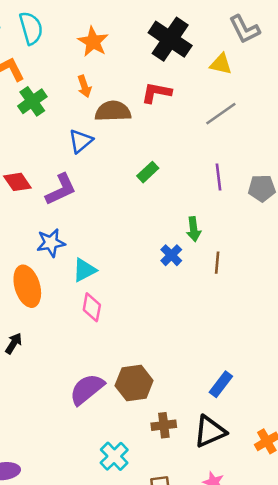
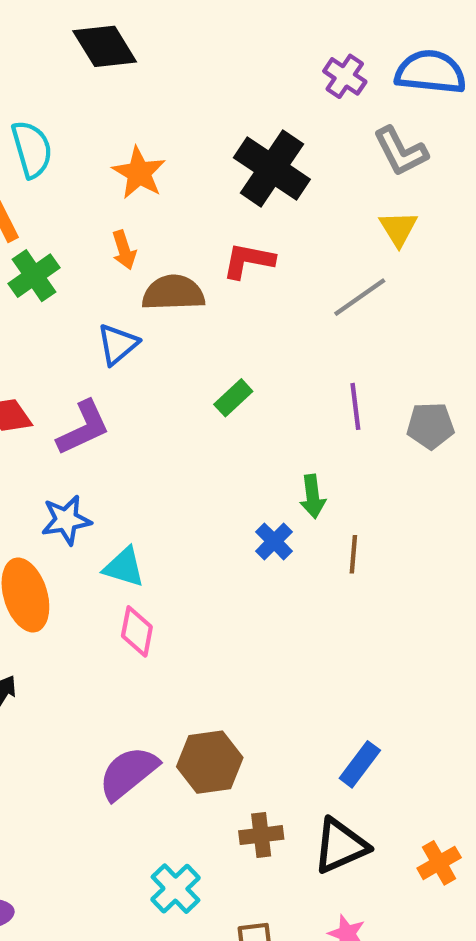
yellow triangle: (221, 64) -> (398, 229), moved, turned 45
cyan triangle: (84, 270) -> (124, 567), turned 45

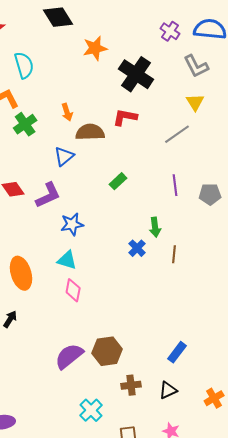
orange star: (139, 173) -> (95, 48), moved, turned 30
blue star: (66, 520) -> (72, 224), moved
black triangle: (340, 846) -> (168, 390), size x0.7

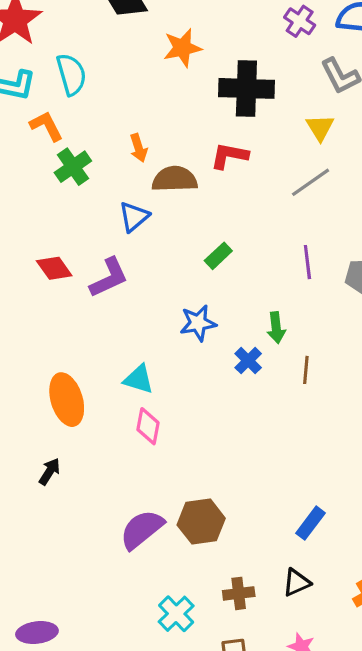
black cross: (136, 74) -> (246, 88), turned -32
yellow triangle: (195, 102) -> (320, 128), moved
blue star: (72, 224) -> (198, 323), moved
brown cross: (131, 385) -> (239, 593), moved

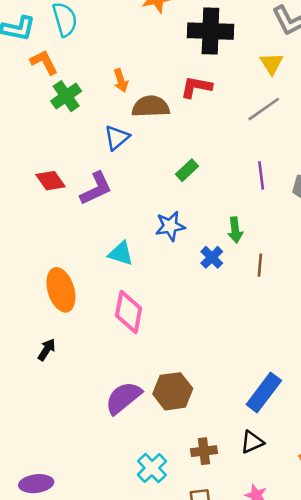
cyan triangle: (139, 379) -> (121, 253), moved
pink diamond: (148, 426) -> (129, 312), size x1.4
blue rectangle: (311, 523) -> (264, 393), size x1.4

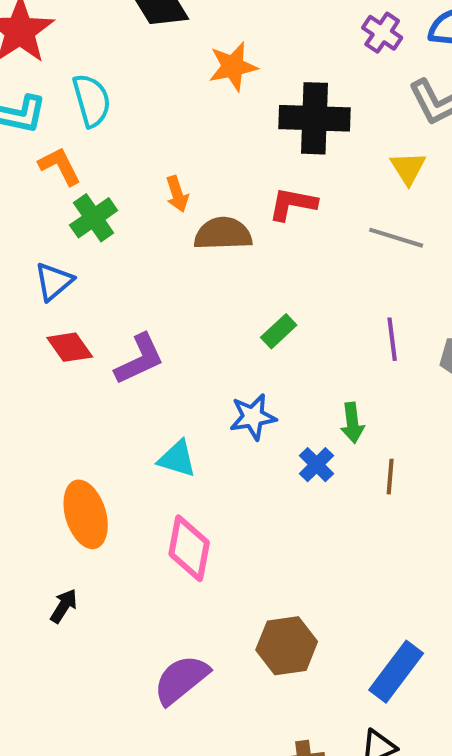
gray line: (264, 109) -> (396, 238), turned 52
blue triangle: (117, 138) -> (54, 282), moved
brown hexagon: (173, 391) -> (287, 646), moved

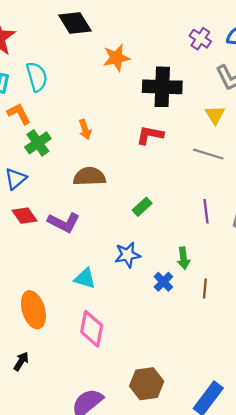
brown semicircle: (223, 234) -> (89, 176), moved
purple L-shape: (139, 359) -> (64, 222), turned 52

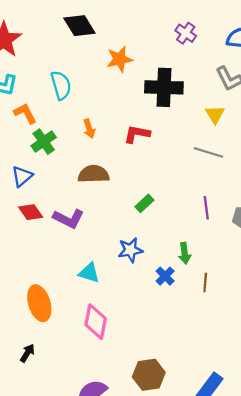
purple cross: (200, 39) -> (186, 33), moved
cyan semicircle: (37, 77) -> (61, 85), moved
red L-shape: (150, 135) -> (137, 134), moved

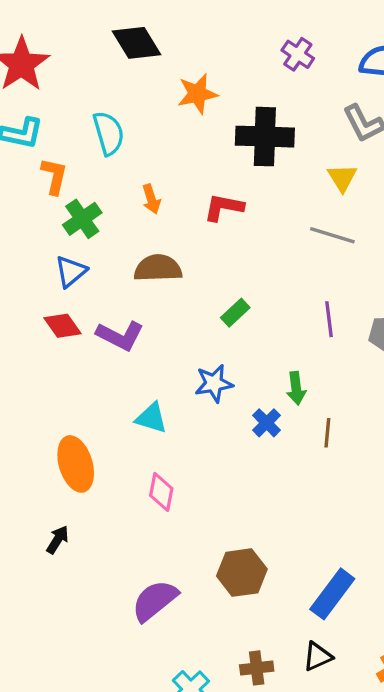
orange L-shape: (25, 113) -> (54, 176), turned 40
blue triangle: (22, 176) -> (71, 271), moved
pink diamond: (96, 322) -> (161, 492), size x0.7

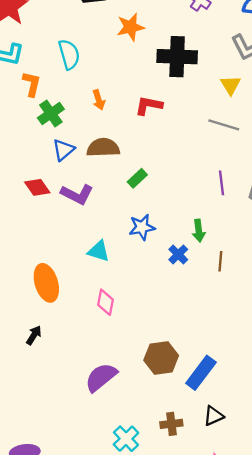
blue triangle: (71, 271) -> (63, 150), moved
green rectangle: (235, 313) -> (137, 178), moved
blue rectangle: (332, 594) -> (201, 373), moved

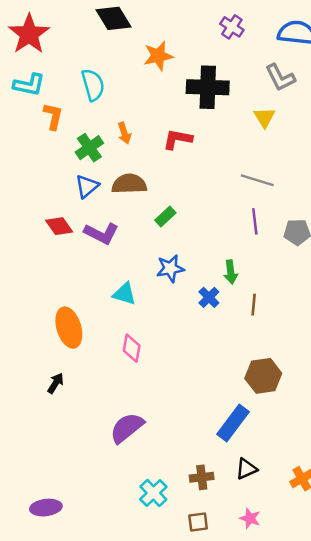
green cross: (51, 113) -> (89, 148), moved
gray line: (224, 125) -> (257, 180), moved
brown hexagon: (161, 358) -> (263, 376), moved

